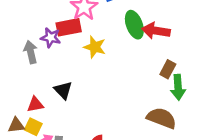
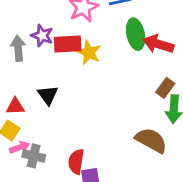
red rectangle: (69, 27) -> (68, 44), moved

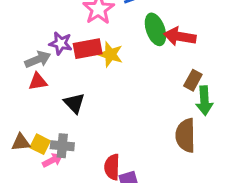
gray arrow: (18, 48) -> (38, 60), turned 80
red triangle: (15, 106) -> (38, 82), moved
brown semicircle: (151, 140) -> (186, 135), turned -112
gray cross: (34, 156) -> (62, 146), moved

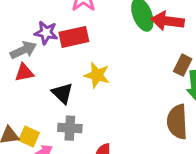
yellow star: (110, 54) -> (97, 75), moved
gray cross: (62, 146) -> (70, 128), moved

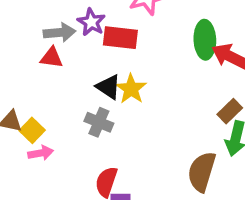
black triangle: (62, 93) -> (108, 87), moved, turned -30
gray cross: (70, 128) -> (99, 122), moved

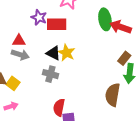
gray arrow: (59, 33) -> (20, 55), moved, turned 30
pink arrow: (41, 153) -> (11, 106), moved

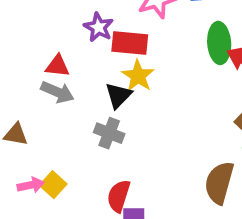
black triangle: (53, 53) -> (118, 95), turned 42
yellow star: (66, 53) -> (138, 76), moved
yellow square: (13, 83) -> (53, 185), moved

